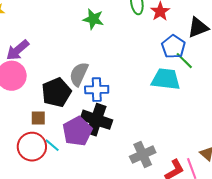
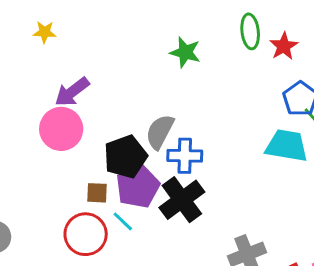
black cross: (96, 120) -> (182, 200), turned 32
purple pentagon: (77, 131) -> (138, 186), moved
cyan line: (52, 145) -> (123, 221), moved

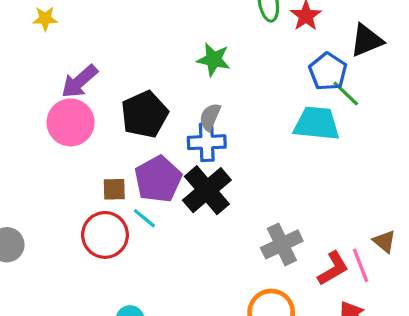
green star: (185, 52) -> (214, 60), moved
gray semicircle: (160, 132) -> (210, 117), moved, size x0.7
black pentagon: (125, 157) -> (145, 114), moved

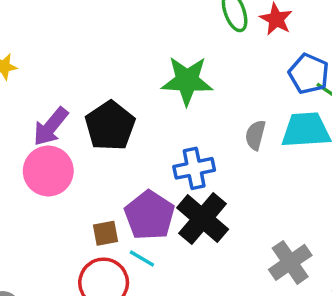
green star: (214, 60) -> (187, 81), size x1.4
black pentagon: (145, 114) -> (110, 126), moved
gray semicircle: (210, 117) -> (255, 135), moved

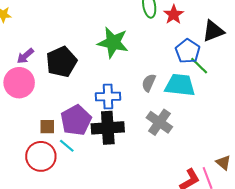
purple arrow: (51, 127) -> (25, 56), size x0.7
black cross: (203, 218) -> (108, 128), turned 36
gray cross: (290, 262) -> (159, 122), moved, turned -30

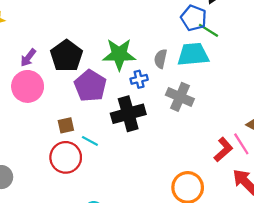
green star: (113, 43) -> (119, 54), moved
blue cross: (108, 97) -> (139, 79), moved, size x0.7
purple pentagon: (76, 120) -> (90, 86), moved

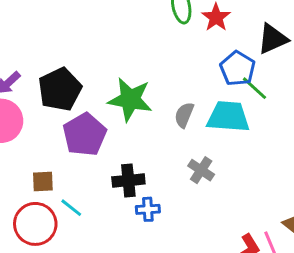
blue cross: (139, 79) -> (148, 209), moved
gray cross: (180, 97) -> (201, 170), size x0.7
black cross: (128, 114) -> (128, 180), size x0.7

